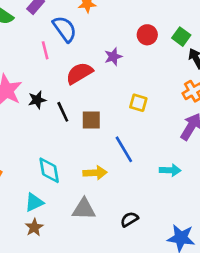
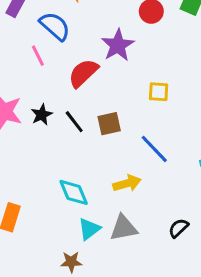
purple star: (113, 57) -> (118, 45), size x1.5
cyan triangle: (34, 202) -> (89, 229), moved
brown star: (34, 227) -> (71, 262), turned -30

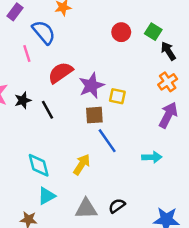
purple star: (118, 45) -> (91, 86), moved
brown square: (109, 124) -> (94, 115), moved
yellow arrow: (127, 183) -> (82, 165), turned -50
gray triangle: (124, 228) -> (86, 209), moved

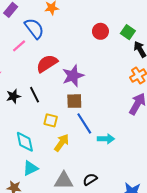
pink line: (27, 54) -> (19, 46), turned 64
yellow square: (117, 96) -> (51, 120), moved
black star: (23, 100) -> (13, 96), moved
cyan arrow: (152, 157) -> (106, 139), moved

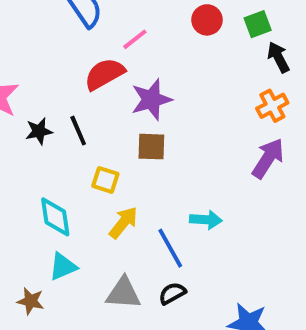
green square: (128, 32) -> (258, 24), turned 32
pink line: (19, 46) -> (135, 39), moved
blue line: (84, 123) -> (170, 248), moved

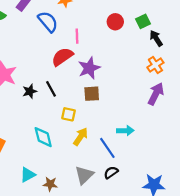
pink line: (135, 39) -> (77, 36), turned -48
cyan triangle: (63, 266) -> (28, 175), moved
gray triangle: (123, 293) -> (84, 175), turned -42
brown star: (31, 301) -> (50, 184), moved

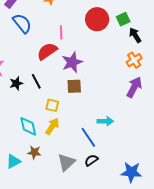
blue semicircle: (48, 22) -> (22, 23), moved
red circle: (115, 22) -> (97, 19), size x1.5
yellow arrow: (81, 137) -> (52, 126), moved
brown star: (50, 184) -> (34, 152), moved

